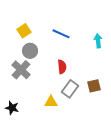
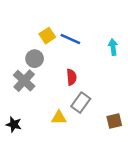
yellow square: (24, 31) -> (47, 36), moved
brown square: (94, 86) -> (114, 121), moved

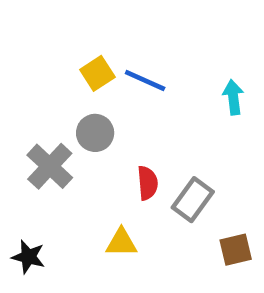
gray circle: (35, 59) -> (95, 133), moved
red semicircle: (72, 77) -> (147, 183), moved
gray rectangle: (81, 103) -> (193, 200), moved

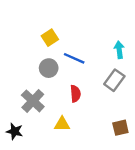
blue line: (145, 81) -> (74, 58), moved
gray cross: (50, 166) -> (33, 101), moved
gray rectangle: (193, 200) -> (114, 80), moved

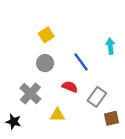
blue line: (74, 58) -> (81, 62), moved, turned 30
gray rectangle: (114, 80) -> (97, 97), moved
red semicircle: (75, 94) -> (70, 87), turned -63

